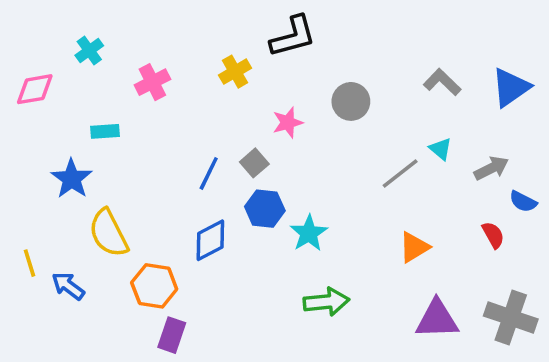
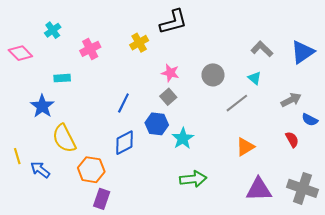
pink diamond: (35, 89) -> (20, 53), turned 55
gray circle: (351, 101) -> (213, 75), moved
pink star: (288, 123) -> (170, 73), turned 30
cyan triangle: (440, 149) -> (255, 78), moved
gray square: (254, 163) -> (168, 97), moved

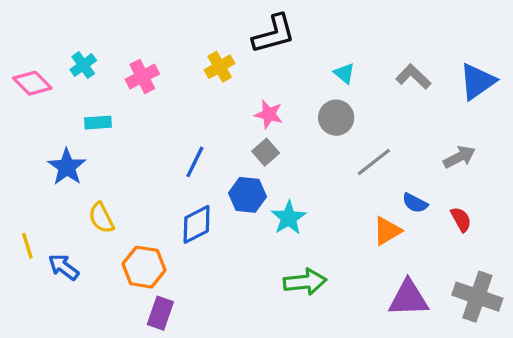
cyan cross: (53, 30) -> (83, 65), moved
cyan triangle: (255, 78) -> (344, 73), moved
blue semicircle: (310, 120) -> (415, 203), moved
yellow semicircle: (64, 138) -> (101, 218), size x0.7

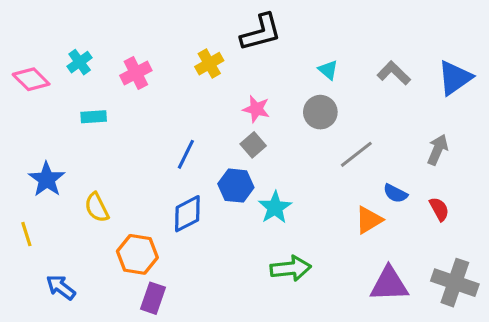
gray arrow: (459, 157) -> (438, 150), turned -40
blue star: (67, 167) -> (47, 179), moved
blue arrow: (64, 267) -> (61, 287), moved

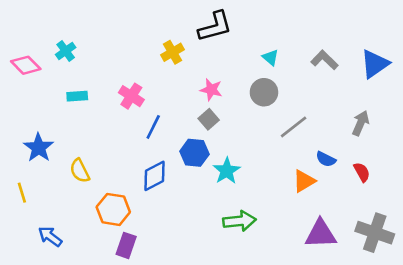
pink cross: (136, 73) -> (131, 96), moved, turned -30

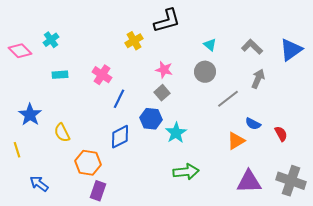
gray arrow: (361, 123) -> (258, 79), moved

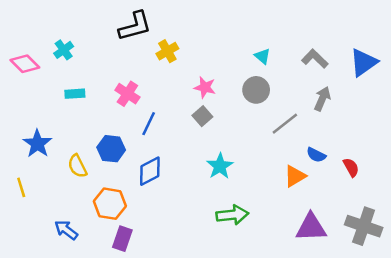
black L-shape: (167, 21) -> (135, 26), moved
blue hexagon: (151, 119) -> (111, 149), moved
blue arrow: (39, 184) -> (66, 230), moved

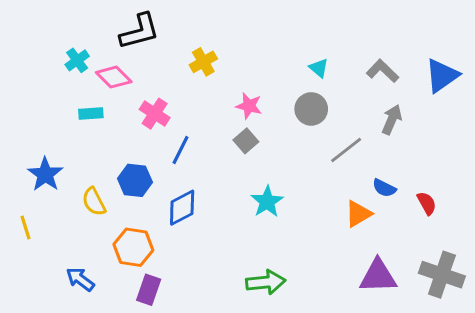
black L-shape: (135, 26) -> (139, 31), moved
pink diamond: (25, 64) -> (114, 77), moved
green arrow: (232, 215) -> (266, 282), moved

